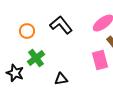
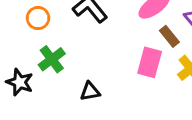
pink rectangle: (100, 60) -> (150, 62), turned 30

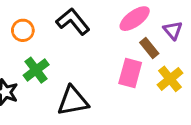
black triangle: (90, 91) -> (73, 101), size x1.6

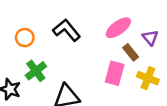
yellow cross: (170, 79) -> (148, 78), turned -30

